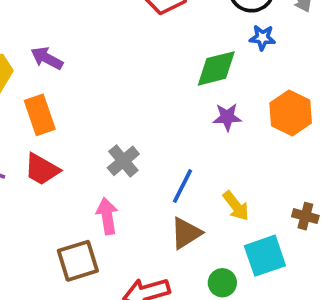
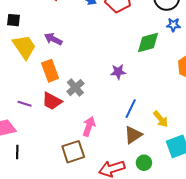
purple star: (227, 117) -> (118, 72), moved
gray cross: (123, 161) -> (75, 88), moved
pink arrow: (107, 216) -> (89, 126), turned 30
green circle: (222, 283) -> (144, 163), moved

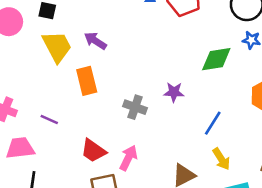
gray cross: (75, 88) -> (135, 107), moved, turned -36
red trapezoid: (52, 101) -> (93, 151), moved
blue line: (131, 109) -> (213, 123), moved

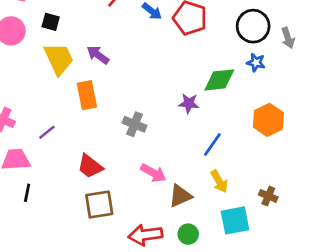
purple star: (174, 92) -> (189, 103), moved
purple line: (49, 120) -> (47, 132), turned -66
pink arrow: (128, 158) -> (153, 173), moved, turned 90

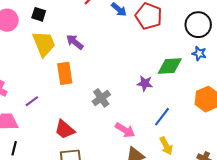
gray cross: (134, 124) -> (101, 98), turned 30
pink arrow: (153, 173) -> (125, 130), moved

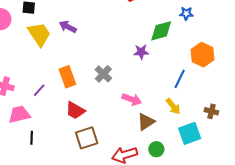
orange rectangle: (65, 73) -> (67, 77), moved
blue line: (162, 117) -> (180, 79), moved

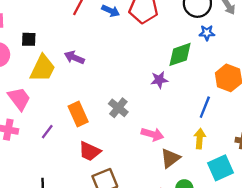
yellow trapezoid: (39, 34) -> (43, 68), turned 64
yellow arrow: (173, 106) -> (200, 139), turned -132
pink trapezoid: (19, 114) -> (19, 99), moved, turned 70

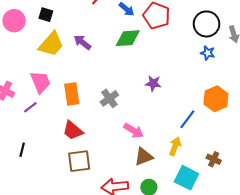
green diamond: (180, 54) -> (128, 38), moved
pink trapezoid: (19, 99) -> (40, 82), moved
purple line: (47, 132) -> (30, 107), moved
cyan square: (220, 168) -> (186, 178), turned 35

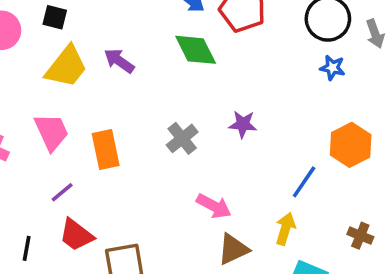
green diamond: (128, 38) -> (196, 50), turned 70
gray cross: (109, 98) -> (182, 138), moved
purple line: (30, 107) -> (62, 192), moved
red trapezoid: (73, 130) -> (76, 235), moved
brown cross: (214, 159) -> (360, 236), moved

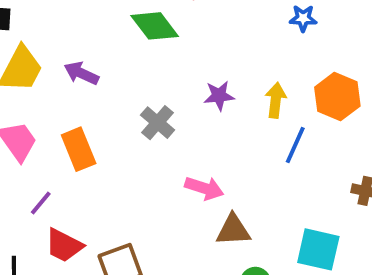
purple arrow: (119, 61) -> (81, 73), moved
yellow arrow: (285, 229) -> (276, 100), moved
brown triangle: (233, 249) -> (233, 230), turned 32

